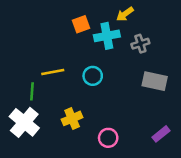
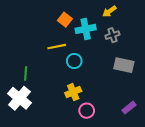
yellow arrow: (125, 14) -> (109, 11), moved
orange square: (81, 24) -> (65, 20), turned -32
yellow line: (53, 72) -> (57, 47), moved
yellow cross: (72, 118) -> (73, 92), moved

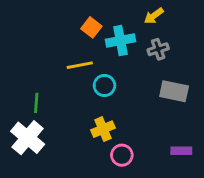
purple rectangle: (129, 108) -> (181, 151), turned 40

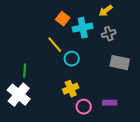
yellow line: (80, 65) -> (55, 45), turned 60
purple rectangle: (181, 151) -> (110, 103), moved

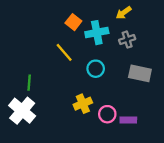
cyan circle: (72, 59) -> (96, 69), moved
pink circle: (84, 107) -> (107, 114), moved

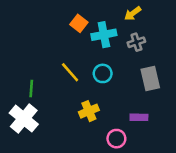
yellow line: (64, 52) -> (70, 72), moved
gray rectangle: (140, 73) -> (150, 78), turned 65
pink circle: (107, 114) -> (116, 139), moved
purple rectangle: (128, 120) -> (139, 117), moved

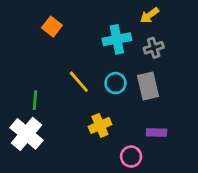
orange square: (79, 23) -> (52, 27), moved
gray rectangle: (150, 78) -> (148, 86), moved

